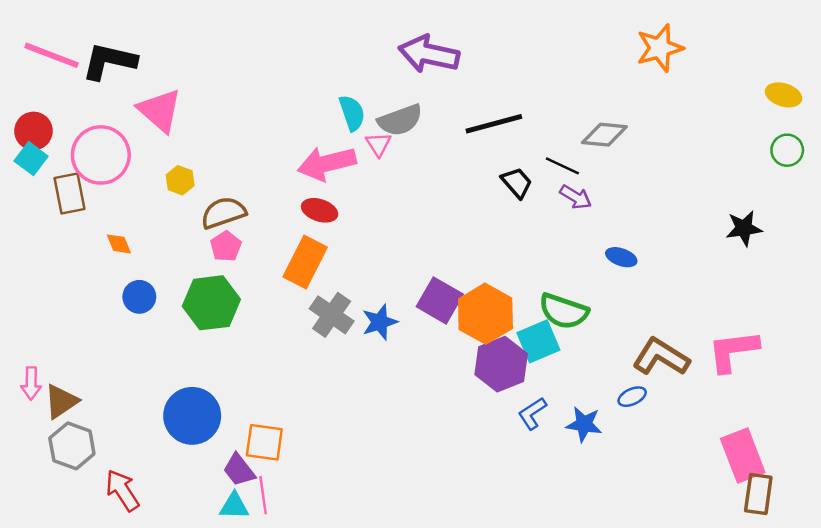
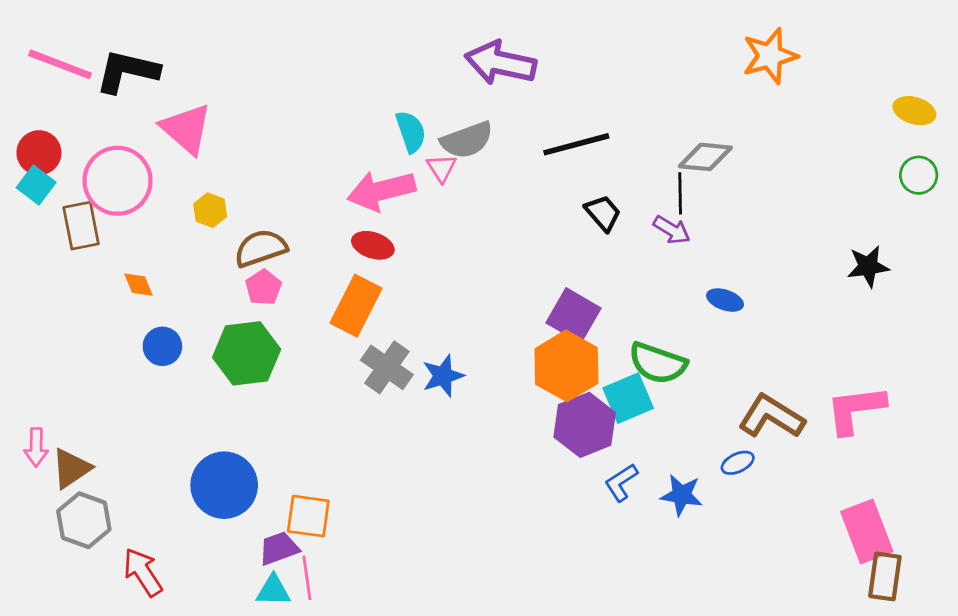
black line: (562, 166) -> (680, 193), moved, turned 64
purple square: (440, 300) -> (573, 315), moved
purple trapezoid: (239, 470) -> (279, 548), turned 108

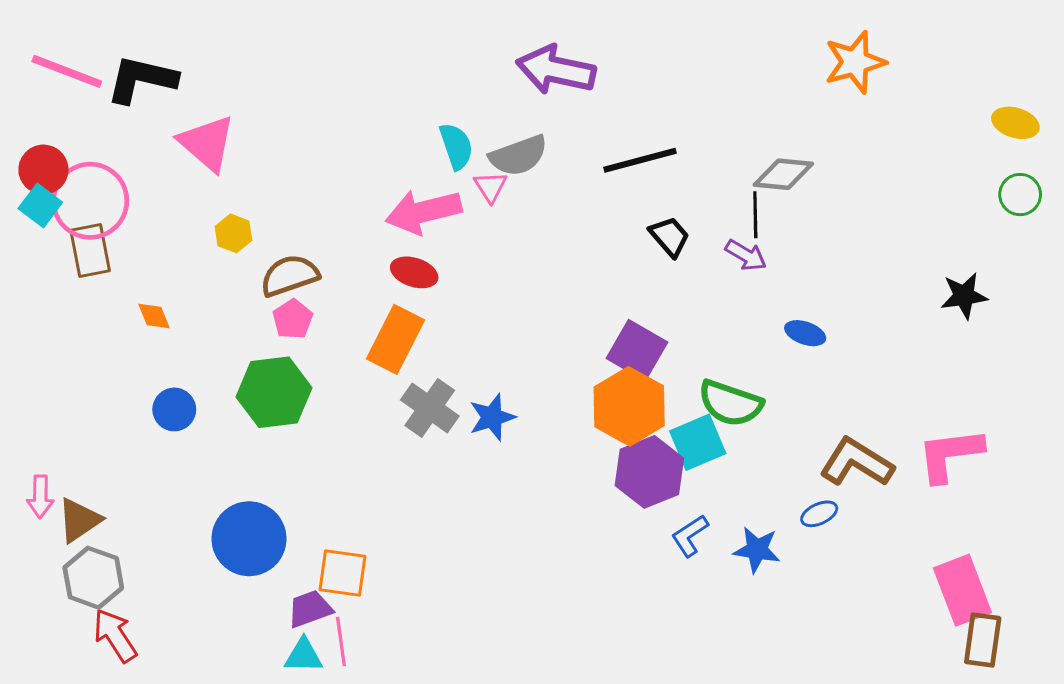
pink circle: (118, 181) -> (90, 201), moved
blue circle: (162, 346) -> (174, 409), moved
red arrow: (143, 572) -> (115, 635), moved

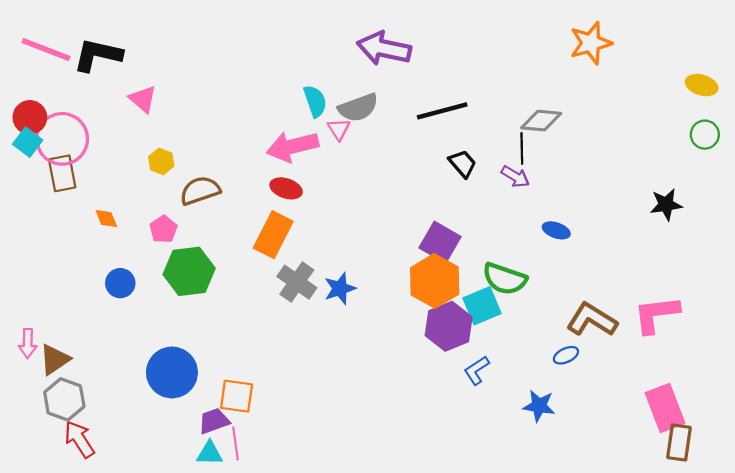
pink triangle: (207, 143) -> (143, 99), size x0.7
pink pentagon: (293, 319) -> (163, 229), moved
blue star: (757, 550) -> (539, 406), moved

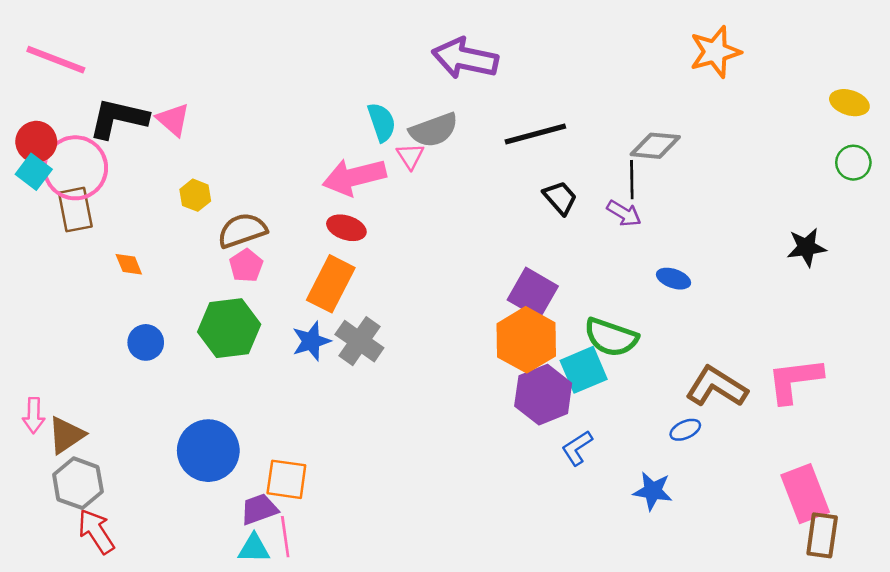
black L-shape: (98, 55) -> (118, 118), moved
pink pentagon: (163, 229) -> (246, 266), moved
blue star: (340, 289) -> (311, 341), moved

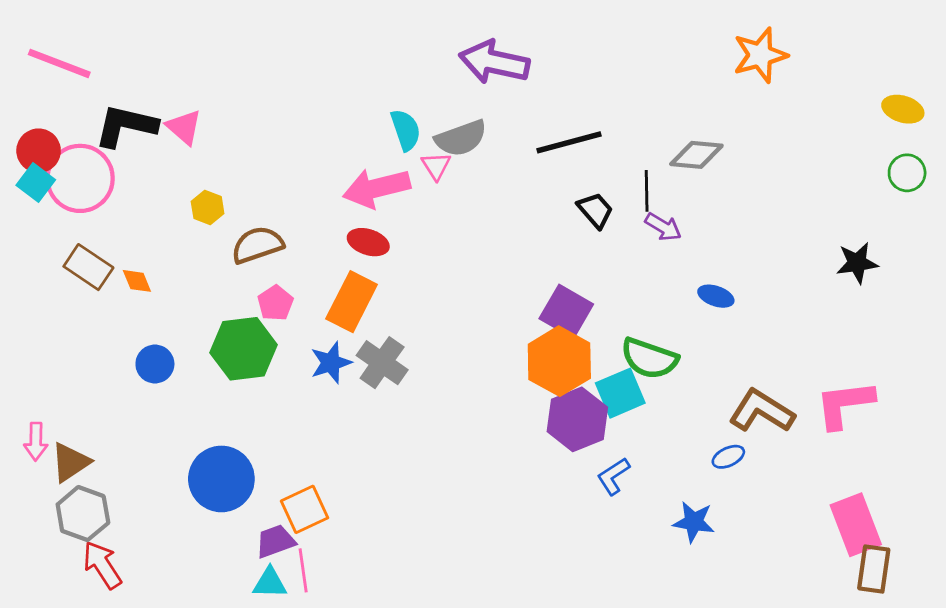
black line: (632, 180) -> (647, 191), moved
brown rectangle: (75, 210) -> (88, 267), moved, turned -45
pink pentagon: (246, 266) -> (275, 303), moved
orange square: (286, 479) -> (305, 509), turned -33

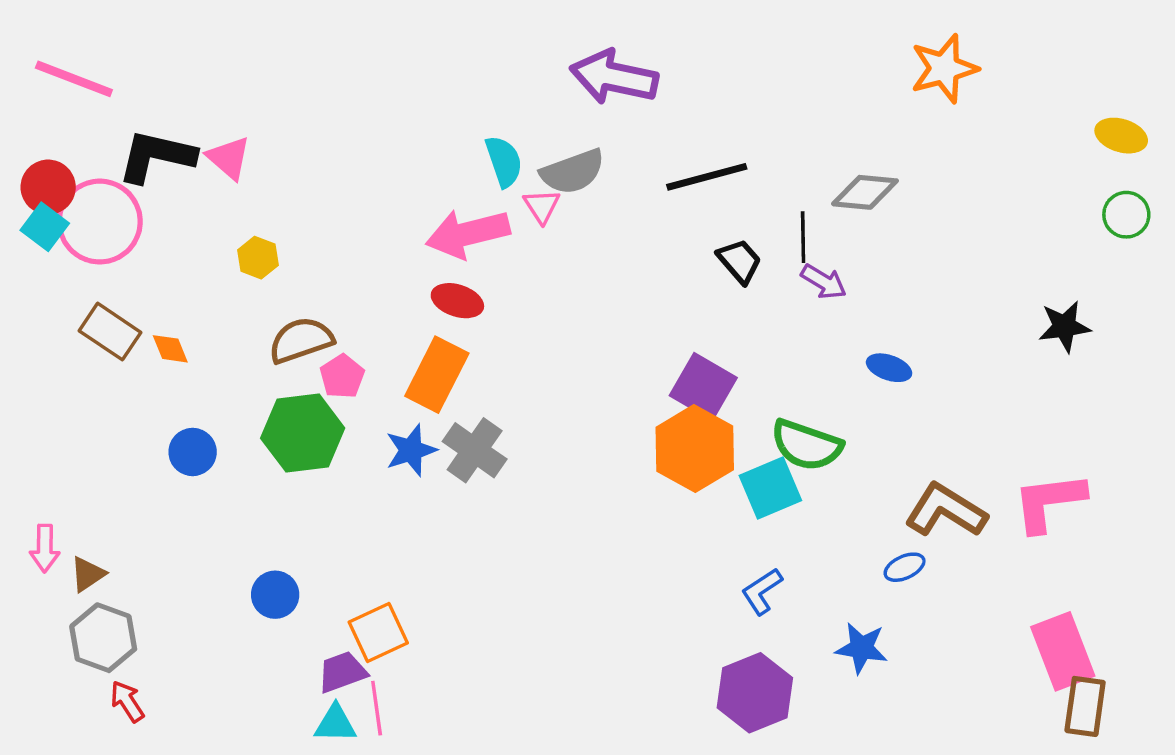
brown semicircle: (257, 245) -> (301, 340), moved
purple hexagon: (577, 419) -> (755, 693), moved
brown triangle: (70, 462) -> (88, 574), size x0.7
blue circle: (221, 479) -> (275, 595), size x0.6
red arrow: (102, 565) -> (127, 701), size x0.7

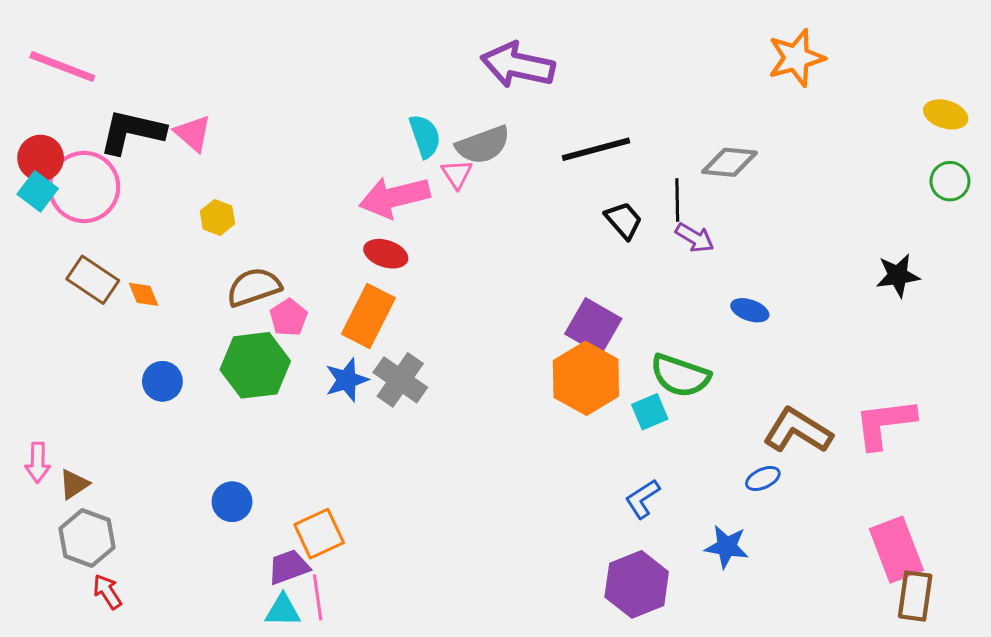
cyan square: (770, 488) -> (650, 412), size x0.7

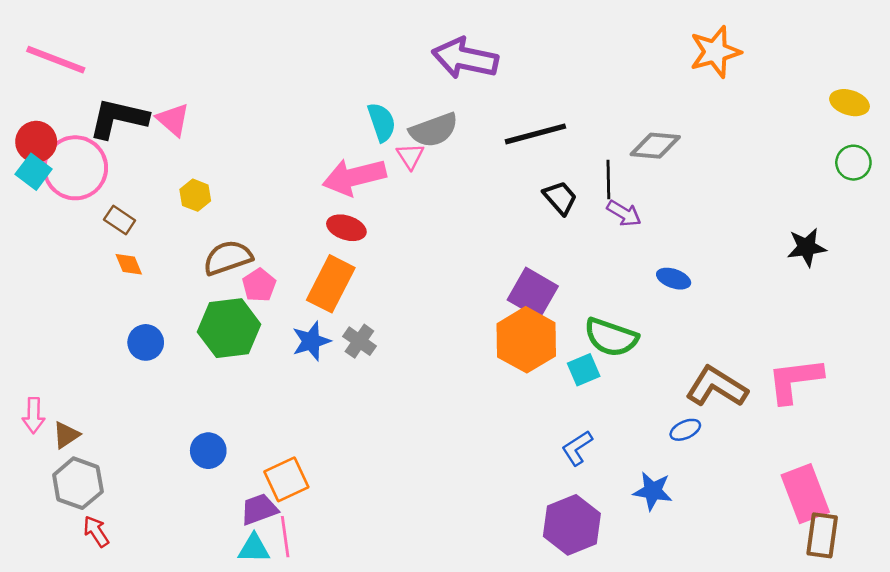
brown rectangle: (93, 280) -> (120, 220), moved, size x0.7
gray cross: (400, 380) -> (359, 341), size x0.7

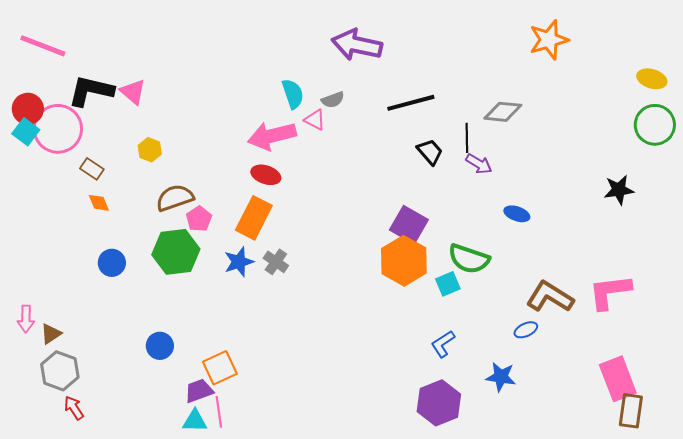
gray semicircle: (434, 130) -> (333, 100), size x0.6
pink triangle: (410, 156) -> (315, 120), turned -30
green circle: (853, 163) -> (655, 125), size x1.5

